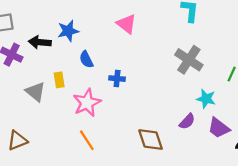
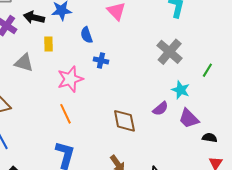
blue semicircle: (86, 59) -> (87, 35), moved
yellow rectangle: (59, 80) -> (48, 44), moved
gray triangle: (35, 92) -> (24, 63), turned -30

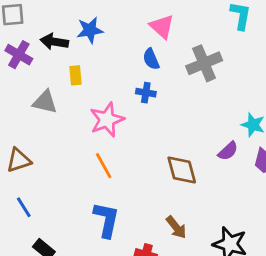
blue semicircle: (87, 35) -> (151, 59), moved
gray cross: (170, 52) -> (204, 63), moved, turned 30

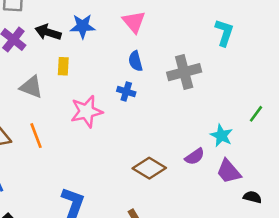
pink triangle: (162, 27) -> (134, 22), moved
orange line: (104, 166) -> (36, 136), moved
brown diamond: (182, 170) -> (149, 168), turned -52

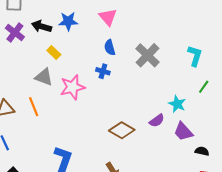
cyan L-shape: (224, 33) -> (195, 56), moved
yellow rectangle: (63, 66) -> (54, 52), turned -48
gray cross: (184, 72) -> (147, 55), turned -30
gray triangle: (31, 87) -> (44, 77), moved

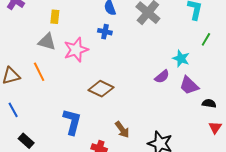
yellow rectangle: (54, 52) -> (55, 17), turned 56
brown diamond: (122, 130) -> (101, 89), moved

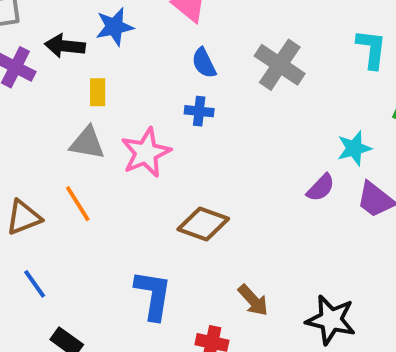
cyan star: (181, 59) -> (354, 148), turned -30

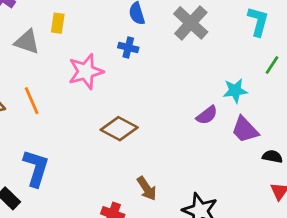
gray triangle: (87, 143) -> (27, 42), moved
blue L-shape: (153, 295) -> (36, 168), moved

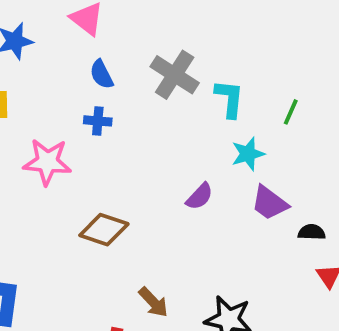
cyan L-shape: (258, 21) -> (229, 99), moved
pink star: (86, 71) -> (47, 162), turned 30
purple semicircle: (207, 115) -> (200, 196), moved

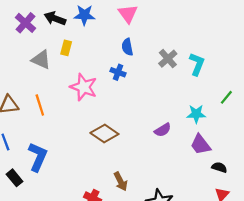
gray cross: (175, 75) -> (168, 59), size x0.7
cyan L-shape: (229, 99) -> (197, 64), moved

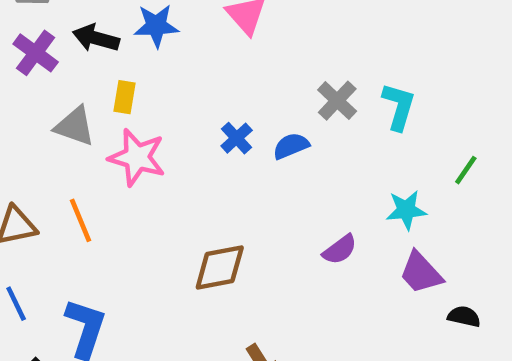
blue semicircle: (127, 47) -> (291, 146), moved, turned 84
blue cross: (118, 72) -> (237, 138), turned 32
pink star: (84, 87) -> (137, 157), moved
brown diamond: (104, 133) -> (220, 268), turned -40

